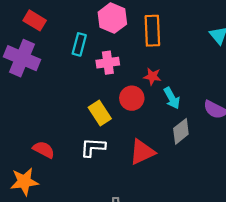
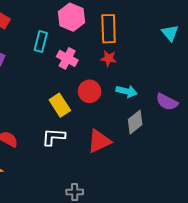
pink cross: (108, 63) -> (67, 58), turned 36
red star: (152, 76) -> (109, 58), moved
cyan arrow: (172, 98) -> (127, 91), turned -48

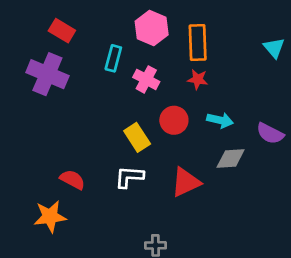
gray diamond: (135, 122) -> (231, 158), turned 35

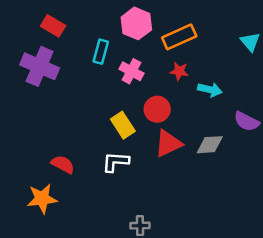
orange rectangle: (198, 42) -> (179, 37), turned 68
cyan arrow: (220, 120) -> (210, 90), moved
red triangle: (186, 182) -> (168, 143), moved

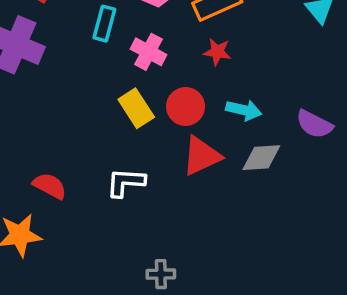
cyan arrow: (210, 90) -> (244, 110), moved
yellow rectangle: (123, 125) -> (136, 108), moved

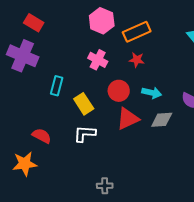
cyan rectangle: (104, 24) -> (57, 86), moved
yellow rectangle: (136, 108) -> (84, 104), moved

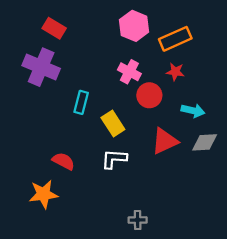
red circle: (119, 91) -> (149, 95), moved

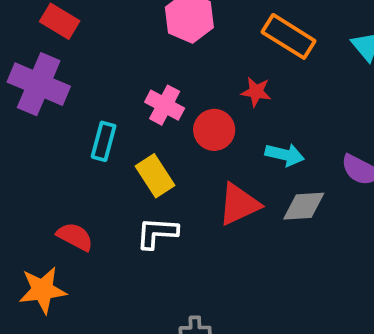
orange rectangle: (175, 39) -> (289, 36), moved, turned 56
pink cross: (129, 72) -> (165, 105), moved

